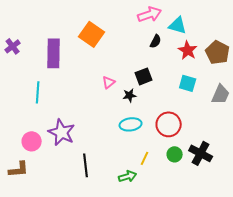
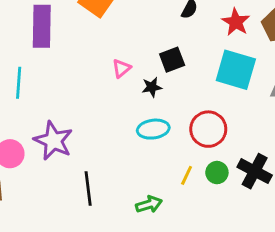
cyan square: (188, 83) -> (236, 70), size x1.6
yellow line: (145, 158) -> (187, 175), moved

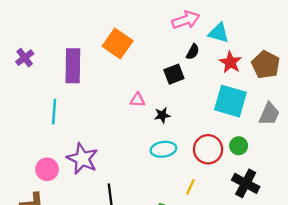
black square: (172, 60) -> (174, 74), moved
pink triangle: (121, 68) -> (138, 100), turned 42
green circle: (217, 173) -> (239, 146), moved

